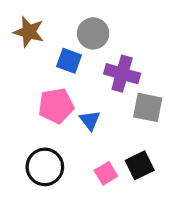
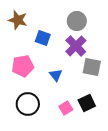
gray circle: (93, 33) -> (77, 21), moved
purple cross: (122, 74) -> (76, 46), turned 30
pink pentagon: (56, 106) -> (23, 66), moved

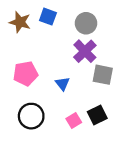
blue square: (43, 38) -> (48, 17), moved

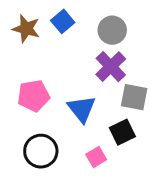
blue square: (48, 17) -> (63, 21), turned 30
blue triangle: (63, 84) -> (82, 109), size x1.5
black square: (97, 115) -> (122, 132), moved

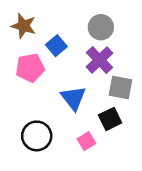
blue square: (63, 21) -> (56, 46), moved
pink pentagon: (34, 96) -> (30, 68), moved

